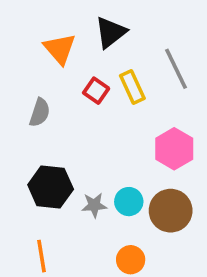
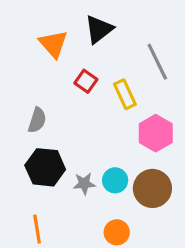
yellow rectangle: (132, 87) -> (125, 94), moved
gray semicircle: (40, 112) -> (37, 120), moved

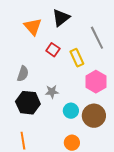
gray star: (84, 184) -> (52, 92), moved

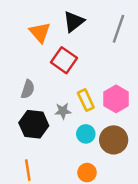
gray line: (97, 38) -> (118, 29), moved, turned 45
red square: (53, 50) -> (64, 60), size x1.5
yellow rectangle: (77, 58) -> (86, 100), moved

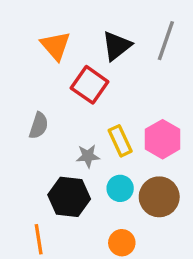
black triangle: (74, 22) -> (117, 46), moved
black hexagon: (34, 124) -> (69, 197), moved

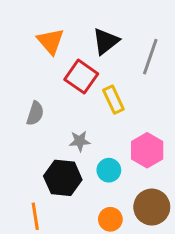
gray line: (166, 41) -> (150, 57), moved
pink hexagon: (163, 139) -> (147, 150), moved
yellow rectangle: (120, 141) -> (113, 100), moved
brown circle: (159, 197) -> (152, 207), moved

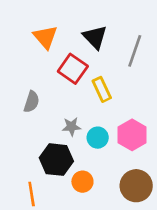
black triangle: (106, 41) -> (95, 37), turned -36
cyan circle: (109, 170) -> (98, 138), moved
orange circle: (110, 219) -> (82, 182), moved

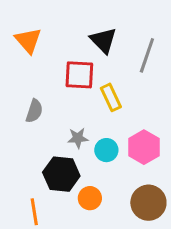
orange triangle: (45, 37) -> (28, 40), moved
red square: (73, 69) -> (79, 75), turned -32

